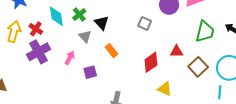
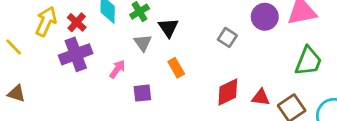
red triangle: (177, 51) -> (261, 97), moved

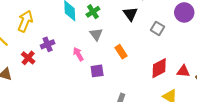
red cross: (77, 22) -> (28, 58), moved
black triangle: (168, 28) -> (130, 14), moved
purple cross: (76, 54) -> (48, 44), size x0.6
pink arrow: (117, 69) -> (78, 54), turned -64

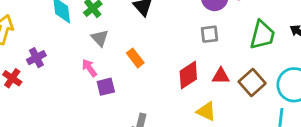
gray square: (157, 28) -> (210, 34), moved, turned -32
pink arrow: (78, 54) -> (89, 68), moved

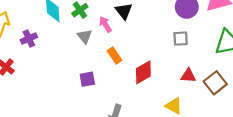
purple cross: (36, 58) -> (29, 39), moved
pink arrow: (89, 68) -> (105, 24), moved
red diamond: (188, 75) -> (143, 72), moved

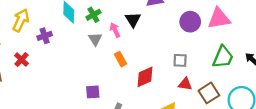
gray square: (181, 39) -> (180, 60), moved
purple square: (87, 79) -> (93, 92), moved

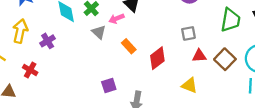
pink arrow: (115, 30) -> (116, 19), turned -72

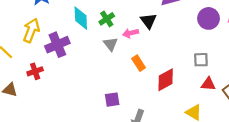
purple cross: (48, 41) -> (57, 45), size x1.5
red cross: (30, 70) -> (35, 71), turned 32

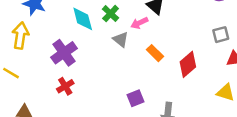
yellow arrow: (31, 30) -> (20, 36), moved
red cross: (35, 71) -> (65, 86), moved

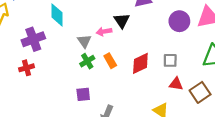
green cross: (111, 14) -> (87, 61), moved
red diamond: (188, 64) -> (140, 63), moved

